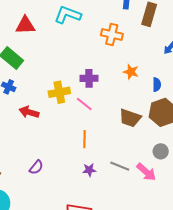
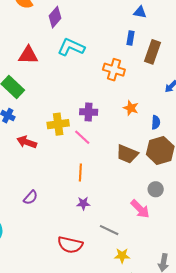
gray line: (120, 166) -> (109, 230), moved

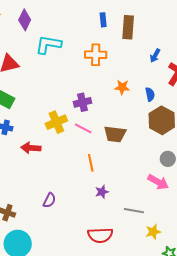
brown trapezoid: (127, 154) -> (115, 134), moved

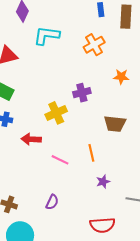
orange cross: (96, 55) -> (94, 45), turned -30
pink line: (83, 128) -> (60, 160), moved
purple semicircle: (49, 200) -> (52, 202), moved

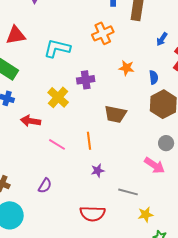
cyan L-shape: (47, 36) -> (57, 48), moved
yellow cross: (56, 113) -> (58, 97), turned -30

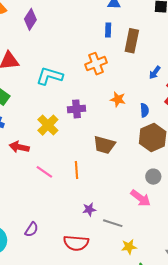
purple star: (98, 171) -> (89, 209), moved
purple semicircle: (45, 186) -> (31, 230), moved

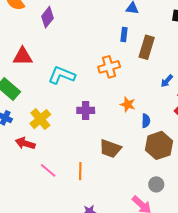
blue semicircle: (144, 110) -> (146, 121), moved
yellow cross: (48, 125) -> (40, 119), moved

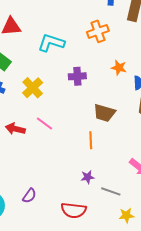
red arrow: (25, 143) -> (15, 129), moved
pink line: (48, 170) -> (45, 124), moved
orange line: (80, 171) -> (91, 140), moved

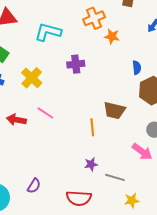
orange star: (119, 68) -> (112, 36), moved
brown trapezoid: (104, 113) -> (114, 110), moved

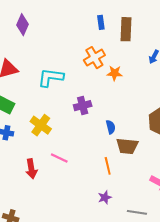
blue semicircle: (137, 68) -> (111, 127), moved
red arrow: (16, 120) -> (31, 169), turned -102
purple star: (91, 164) -> (105, 197), moved

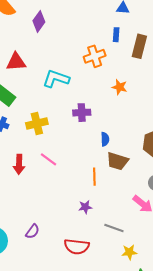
orange cross: (94, 58) -> (95, 56), moved
yellow cross: (41, 125) -> (37, 124), turned 30

